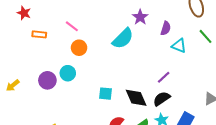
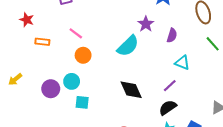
cyan triangle: (179, 46) -> (182, 63), moved
yellow arrow: (13, 85) -> (15, 79), moved
cyan square: (106, 94) -> (82, 102), moved
black diamond: (136, 98) -> (131, 90), moved

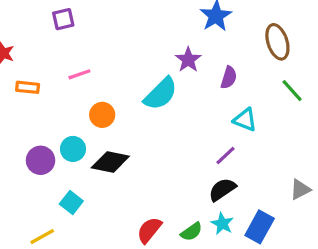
pink line: (76, 33) -> (79, 74), turned -56
orange circle: (83, 55) -> (102, 115), moved
black diamond: (131, 90) -> (110, 162), moved, turned -55
cyan square: (82, 102) -> (71, 203), moved, turned 32

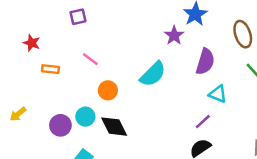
purple star: (188, 60) -> (174, 35), moved
pink line: (79, 74) -> (90, 59), turned 56
purple semicircle: (229, 78) -> (205, 62), size x1.5
black diamond: (110, 162) -> (114, 127), turned 52

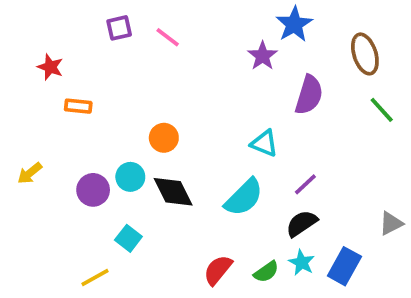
pink line: (90, 59) -> (168, 37), moved
cyan semicircle: (153, 74) -> (244, 197), moved
cyan triangle: (218, 94) -> (264, 143), moved

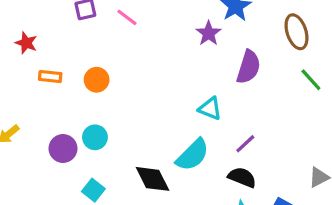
orange circle: (164, 138) -> (97, 80), moved
black diamond: (173, 192) -> (153, 179), moved
black semicircle: (302, 223) -> (242, 177), turned 56

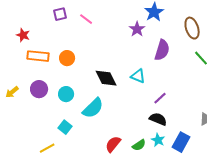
orange rectangle: (50, 77) -> (38, 56), size x1.5
purple circle: (63, 149) -> (39, 89), moved
cyan semicircle: (193, 155) -> (93, 108), moved
black diamond: (153, 179) -> (106, 78), moved

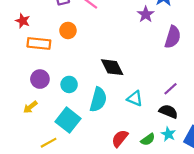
orange circle: (67, 58) -> (68, 30), moved
cyan triangle: (138, 76) -> (135, 98), moved
yellow arrow: (12, 92) -> (30, 107), moved
cyan semicircle: (93, 108) -> (98, 100), turned -30
cyan square: (65, 127) -> (68, 120), size x1.6

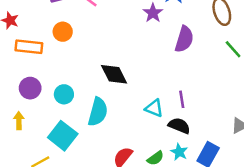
purple line: (171, 89) -> (182, 99), turned -56
cyan triangle: (135, 98) -> (154, 108), moved
yellow arrow: (30, 107) -> (19, 121), turned 128

